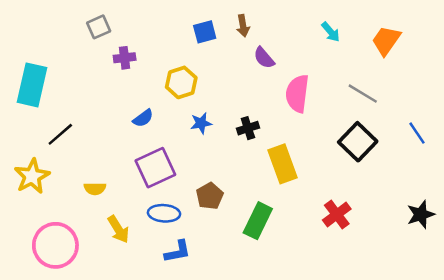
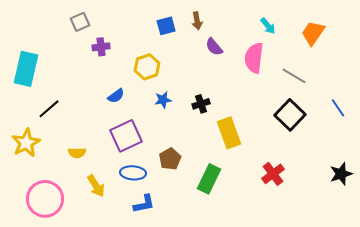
pink semicircle: (297, 94) -> (254, 58), moved

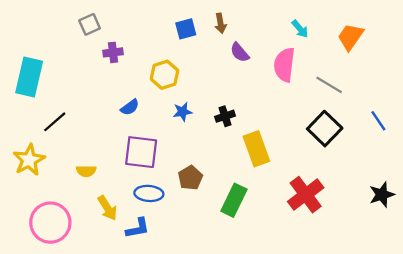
purple square: (126, 136) -> (141, 152), turned 32
red cross: (273, 174) -> (306, 195), size x1.4
blue L-shape: (144, 204) -> (138, 228), moved

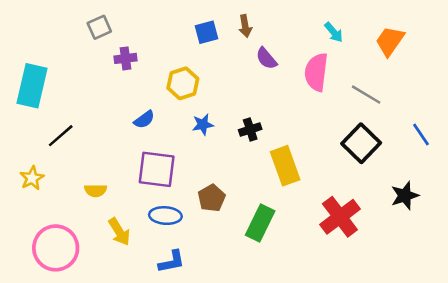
yellow star: (29, 160) -> (32, 178), size x0.7
black star: (382, 195) -> (405, 196), moved
blue L-shape: (138, 228) -> (172, 262), moved

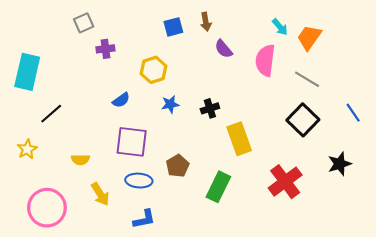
orange trapezoid: (390, 41) -> (309, 37), moved

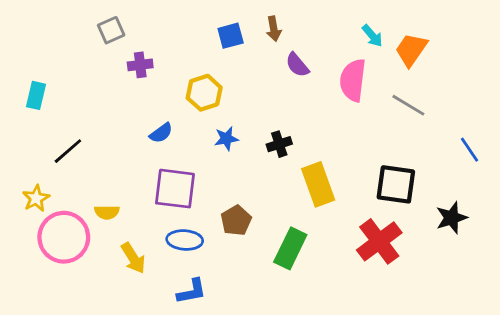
cyan rectangle: (27, 72) -> (36, 95), size x0.6
black square: (303, 120) -> (396, 184), moved, turned -36
pink circle: (47, 208) -> (64, 237), moved

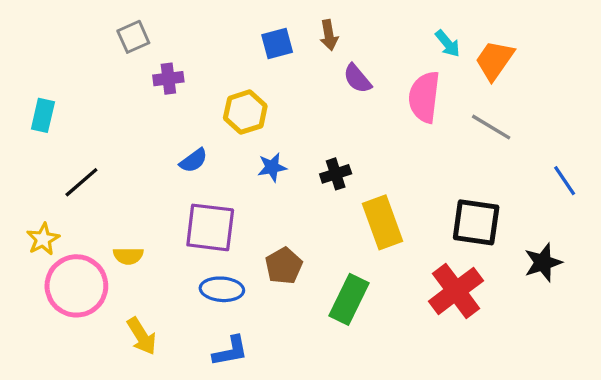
yellow arrow: (133, 258) -> (142, 336), moved

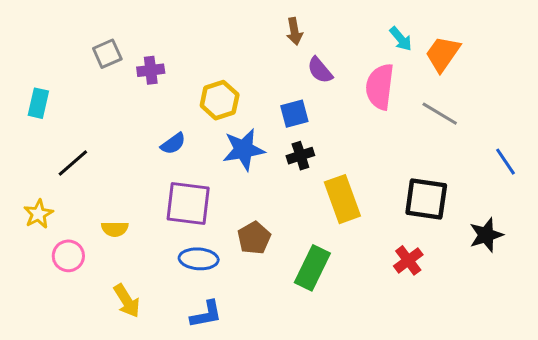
gray square: (133, 37) -> (107, 54), moved
blue square: (277, 43) -> (294, 114), moved
blue star: (272, 167) -> (244, 150), size x1.6
pink circle: (76, 286) -> (68, 256), size x0.6
red cross: (456, 291) -> (408, 260), size x0.6

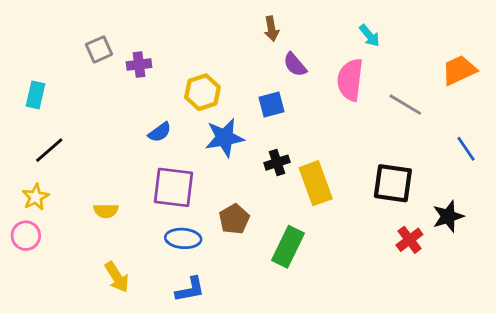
orange trapezoid: (443, 54) -> (459, 70), moved, turned 30
black cross: (300, 156) -> (277, 163), moved
black line: (73, 163) -> (49, 150), moved
pink circle: (68, 256) -> (26, 236), moved
red cross: (408, 260) -> (409, 240), moved

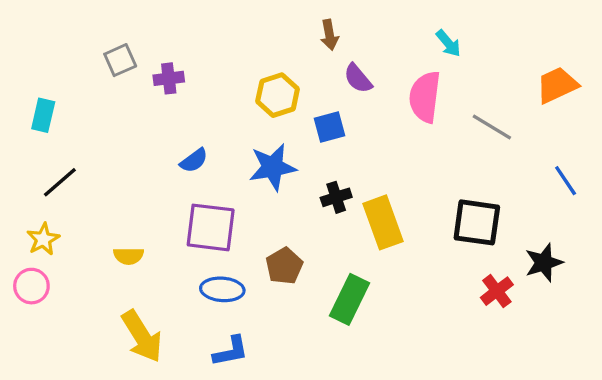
yellow hexagon: (202, 92) -> (278, 95), moved
yellow arrow: (117, 277) -> (142, 336), size x1.4

